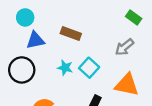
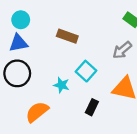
blue triangle: (35, 40) -> (18, 43), moved
cyan star: (65, 68) -> (62, 85), moved

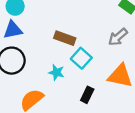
brown rectangle: (67, 36) -> (65, 38), moved

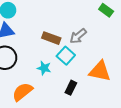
gray arrow: (118, 37) -> (78, 36), moved

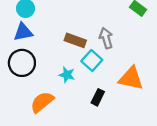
gray arrow: (78, 36) -> (106, 38), turned 114

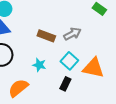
gray arrow: (106, 38) -> (72, 34), turned 78
cyan square: (92, 61) -> (69, 61), moved

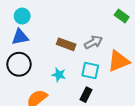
cyan square: (69, 61) -> (90, 71), turned -30
orange triangle: (93, 68) -> (118, 61), moved, turned -35

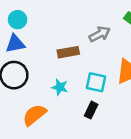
gray arrow: (93, 42) -> (100, 34), moved
brown rectangle: (66, 44) -> (68, 52), turned -30

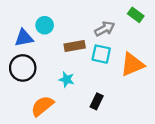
cyan circle: (18, 20) -> (45, 25), moved
cyan square: (96, 82) -> (101, 54), moved

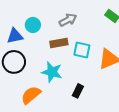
gray arrow: (105, 29) -> (68, 20), moved
cyan star: (67, 79) -> (52, 72), size x1.5

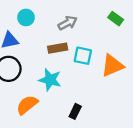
cyan circle: (33, 25) -> (26, 17), moved
black rectangle: (78, 91) -> (75, 111), moved

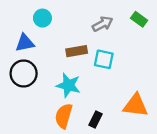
gray arrow: (68, 23) -> (103, 24), moved
orange triangle: (112, 66) -> (136, 105), moved, turned 30
orange semicircle: (27, 105) -> (64, 116), moved, turned -35

